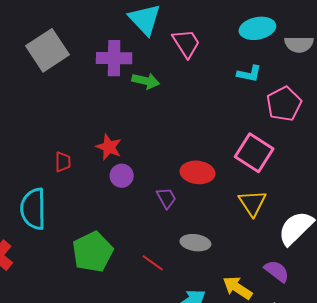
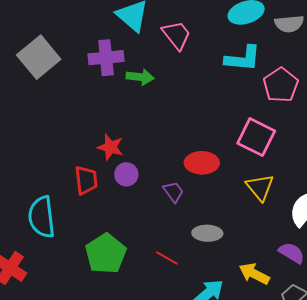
cyan L-shape: (249, 74) -> (243, 59), size x1.5
red trapezoid: (63, 162) -> (86, 180), moved, size x1.4

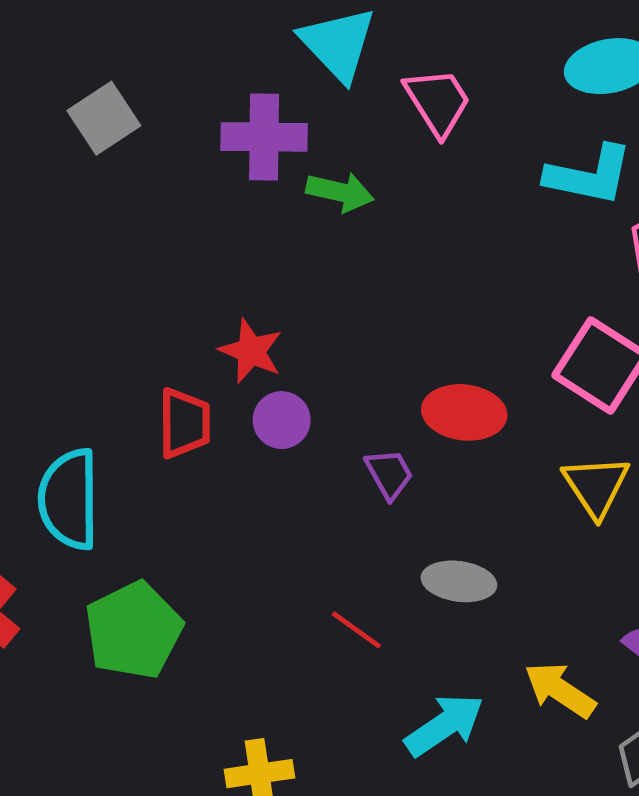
gray square: (39, 57) -> (104, 118), size x0.7
green pentagon: (106, 254) -> (133, 630), moved

